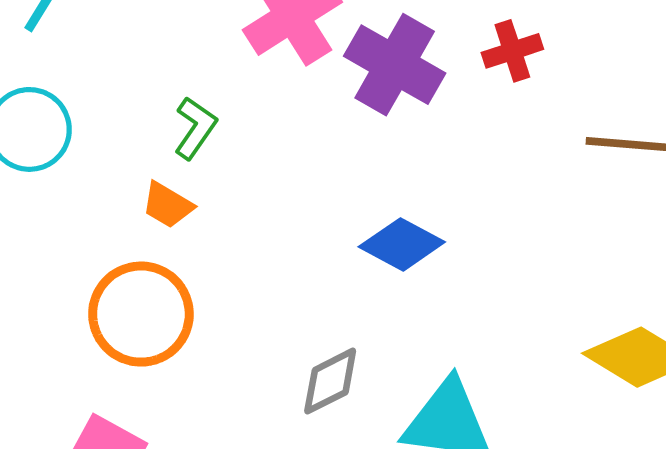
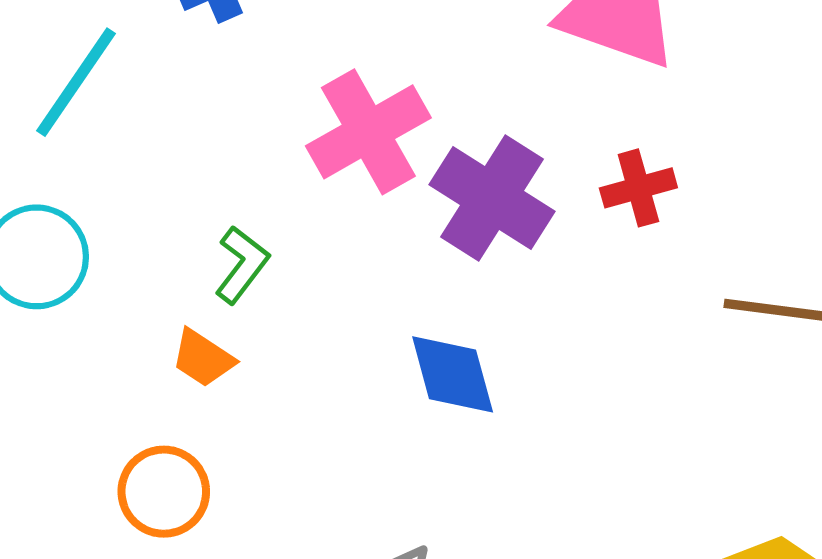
blue diamond: (402, 244) -> (453, 374), moved, turned 44
orange circle: (141, 314) -> (164, 492), size x0.7

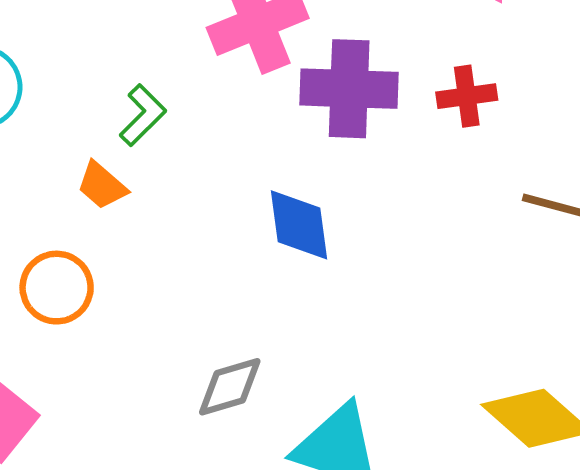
purple cross: (492, 198) -> (349, 89), turned -38

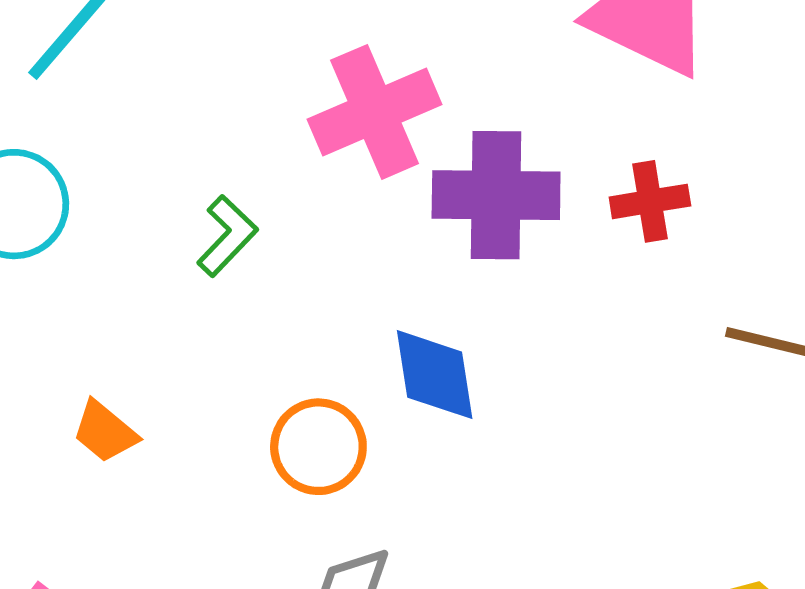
orange trapezoid: (102, 186) -> (105, 432), moved
orange circle: (57, 288) -> (318, 447), moved

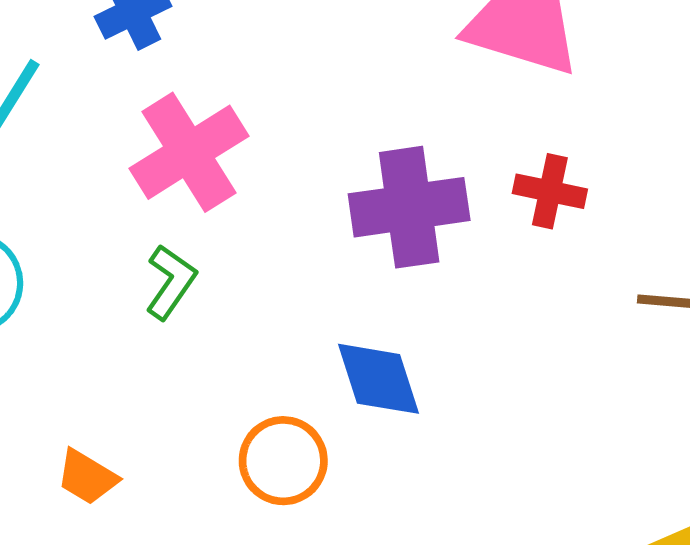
pink cross: (375, 112) -> (189, 152), moved
red cross: (650, 201) -> (550, 191), turned 30

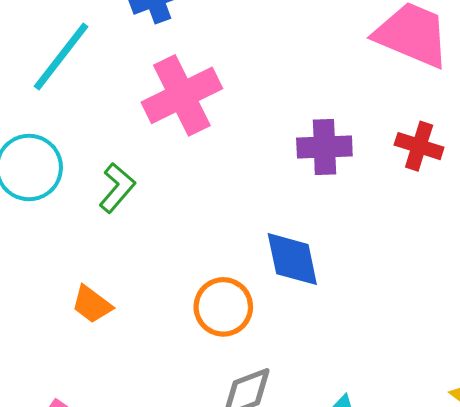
purple cross: (409, 207) -> (324, 147), size x0.7
green L-shape: (171, 282) -> (117, 188), moved

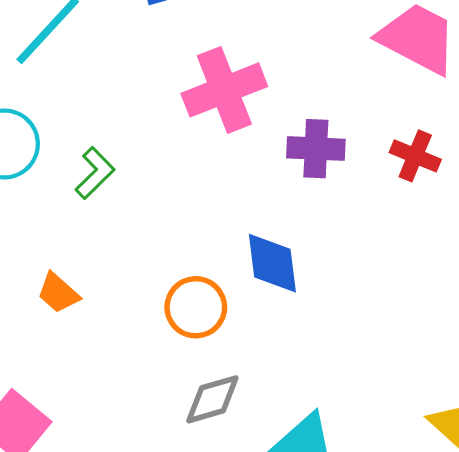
pink cross: (182, 95) -> (224, 90), moved

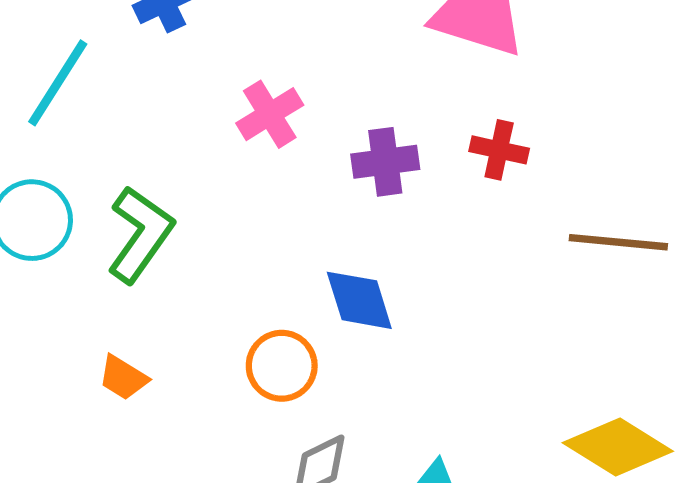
pink cross: (224, 90) -> (270, 114), size x0.7
green L-shape: (95, 173) -> (140, 234), size x1.6

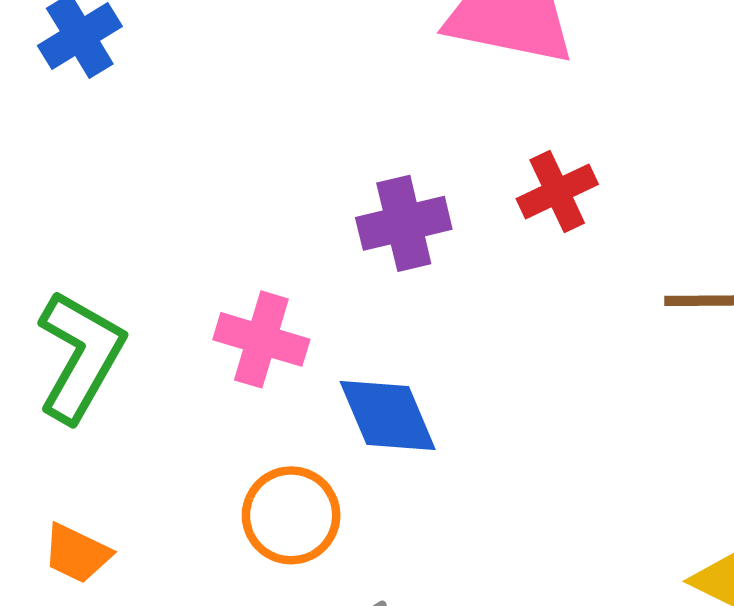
pink cross: (270, 114) -> (261, 339), moved, turned -36
red cross: (499, 150) -> (557, 191), turned -32

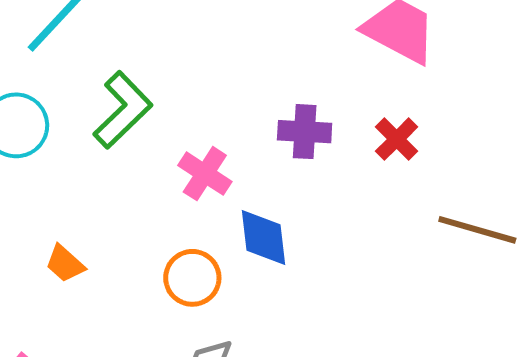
red cross: (557, 191) -> (397, 139), turned -36
green L-shape: (80, 356) -> (123, 110), moved

